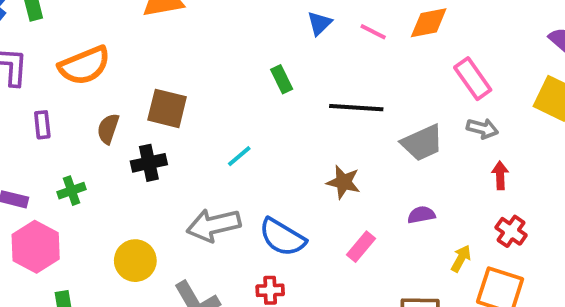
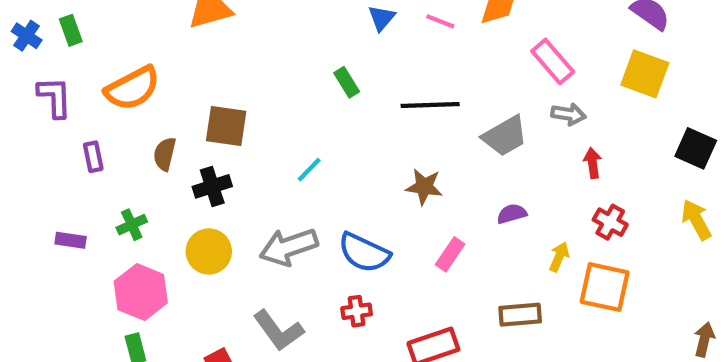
pink hexagon: (36, 247) -> (141, 292), moved
yellow circle: (135, 261) -> (209, 251), moved

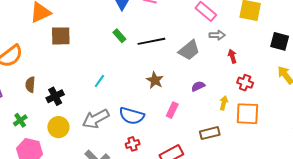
green rectangle: (347, 82) -> (119, 36), moved
brown square: (226, 126) -> (61, 36), moved
brown star: (424, 187) -> (155, 80), turned 30

